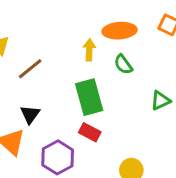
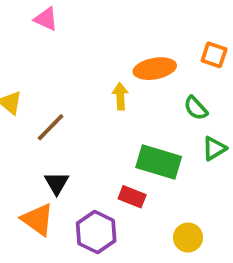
green semicircle: (123, 64) -> (196, 108), moved
green rectangle: (89, 97) -> (159, 162), moved, turned -52

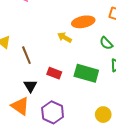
yellow arrow: (120, 96) -> (65, 37), turned -56
brown line: (51, 127) -> (26, 55), turned -66
red rectangle: (132, 197) -> (54, 73), moved

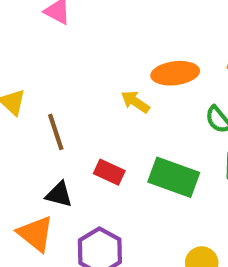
black triangle: (30, 86) -> (59, 194), turned -48

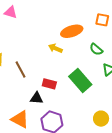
green rectangle: (174, 177) -> (80, 81), turned 40
black triangle: (59, 194) -> (37, 98), moved

